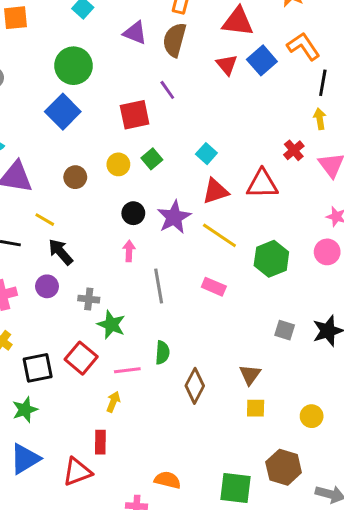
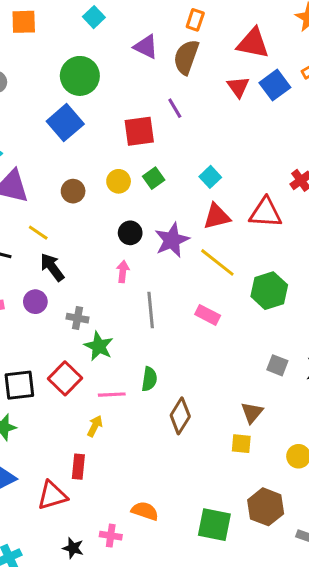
brown triangle: (250, 375) -> (252, 412), moved

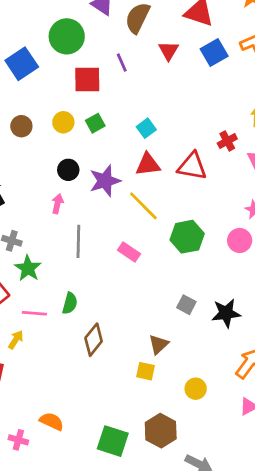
green circle: (80, 76) -> (67, 36), moved
red triangle: (238, 87) -> (168, 51), moved

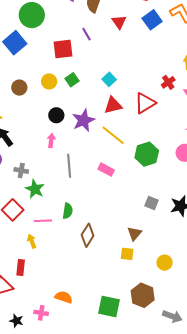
green circle: (67, 36) -> (32, 15), moved
red triangle: (192, 166) -> (145, 103), turned -35
yellow arrow: (16, 340) -> (32, 241), turned -48

